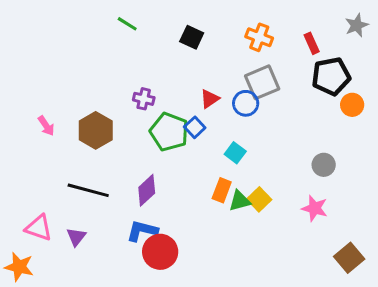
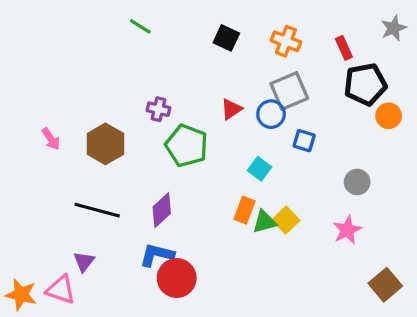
black square: (192, 37) -> (226, 38), moved
blue square: (195, 127) -> (304, 141), moved, turned -30
pink star: (315, 208) -> (347, 230), turned 30
pink triangle: (39, 228) -> (61, 290), moved

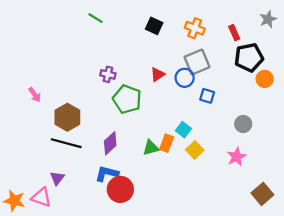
brown hexagon: (105, 144) -> (67, 117), moved
cyan square: (259, 169) -> (183, 130), moved
green triangle: (264, 222) -> (151, 148), moved

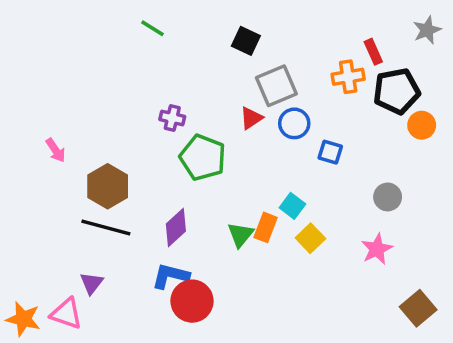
orange cross: (195, 28) -> (348, 77), moved, turned -30
gray square: (197, 62) -> (276, 86), moved
green triangle: (151, 148) -> (240, 235), turned -36

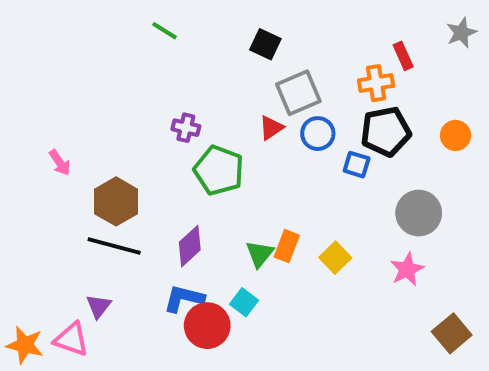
black pentagon: (397, 91) -> (386, 132), moved
gray circle: (388, 197) -> (419, 213), size x1.5
cyan square: (292, 206) -> (244, 302), moved

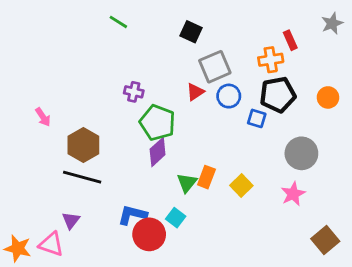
purple diamond: (190, 246) -> (158, 152), moved

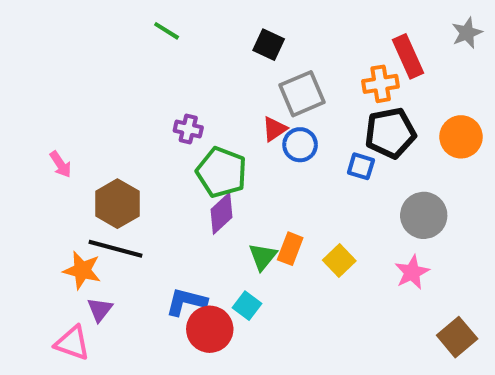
red rectangle: (290, 40) -> (408, 56), size x1.5
blue circle: (229, 96) -> (300, 145), moved
orange circle: (328, 97) -> (461, 137), size x1.4
orange star: (18, 248) -> (82, 270), moved

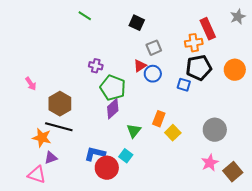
gray square: (302, 94) -> (154, 48), size x0.7
gray circle: (424, 215) -> (215, 130), moved
orange rectangle: (290, 249) -> (159, 119), moved
pink star: (412, 272) -> (210, 163), moved
purple triangle: (100, 310) -> (51, 158), turned 32

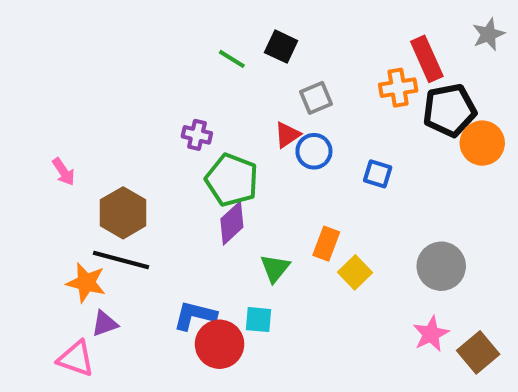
green line: (85, 16) -> (232, 59), moved
black pentagon: (199, 68) -> (449, 110), moved
cyan square: (126, 156) -> (259, 320), turned -32

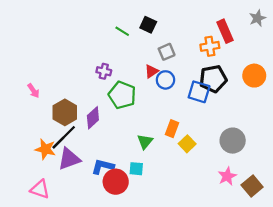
black pentagon: (449, 110) -> (213, 79), moved
blue square: (378, 174) -> (199, 92), size x1.5
purple diamond: (232, 223) -> (93, 118), moved
black line: (121, 260) -> (64, 137), turned -60
purple triangle: (105, 324) -> (69, 159), moved, size x1.6

